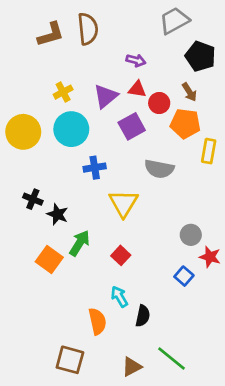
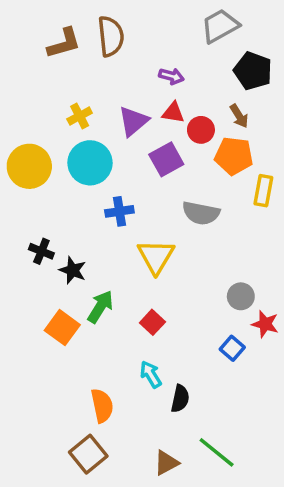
orange semicircle: (97, 321) -> (102, 406), moved
brown square: (70, 360) -> (88, 454), turned 36

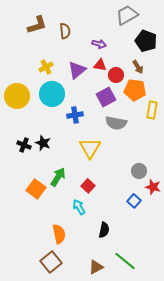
brown semicircle: (111, 36) -> (65, 31), moved, size x0.7
purple square: (166, 159) -> (106, 97), moved
blue cross: (119, 211) -> (75, 115), moved
black star: (73, 270) -> (43, 143), moved
cyan arrow: (151, 374) -> (79, 207), moved

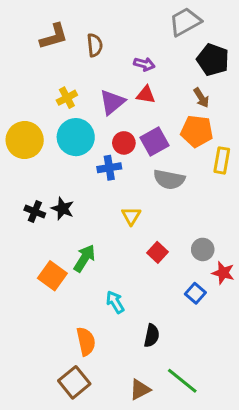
red circle: (116, 75) -> (124, 143), moved
yellow triangle: (90, 148) -> (131, 216), size x0.6
red square: (88, 186) -> (157, 252), moved

